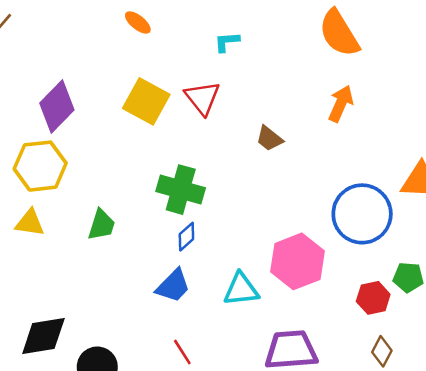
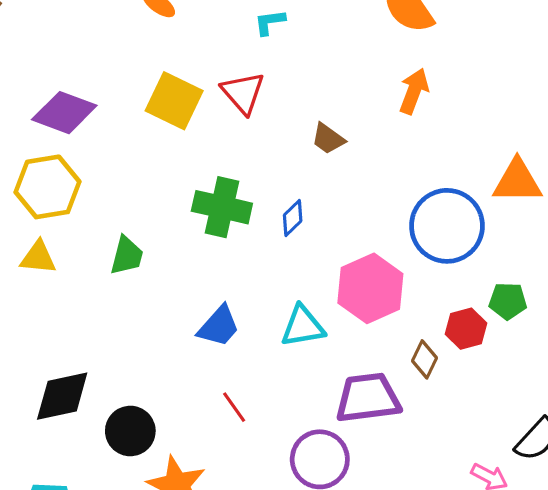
purple diamond: (57, 106) -> (64, 113), turned 69
blue diamond: (186, 237) -> (293, 218), moved
brown diamond: (382, 351) -> (425, 359), moved

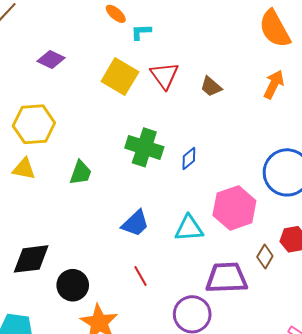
cyan L-shape: (270, 22) -> (141, 32), moved
purple diamond: (64, 113) -> (51, 59), moved, size x0.7
brown trapezoid: (328, 139) -> (211, 87), moved

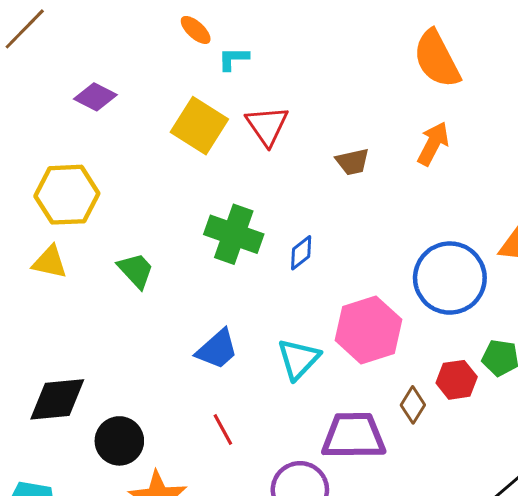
brown trapezoid: (211, 87) -> (353, 162), moved, turned -55
green trapezoid: (81, 173) -> (136, 270), turned -64
cyan triangle: (189, 228) -> (298, 359), turned -44

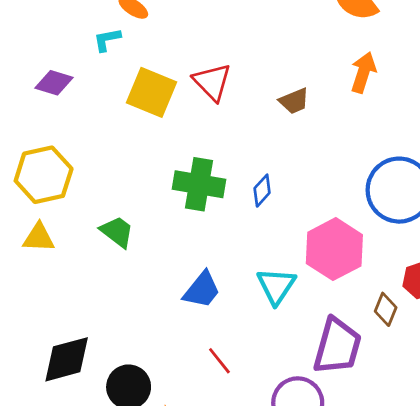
cyan L-shape: (233, 59) -> (107, 40), moved
purple trapezoid: (354, 436) -> (337, 346), turned 116

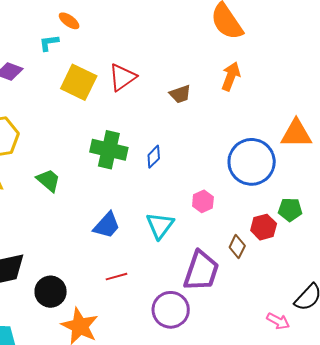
red triangle: (212, 82) -> (122, 77), turned 36
pink hexagon: (334, 249) -> (203, 201), size x0.5
red line: (219, 361) -> (116, 277), turned -70

